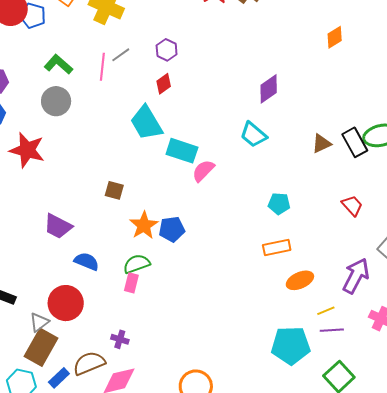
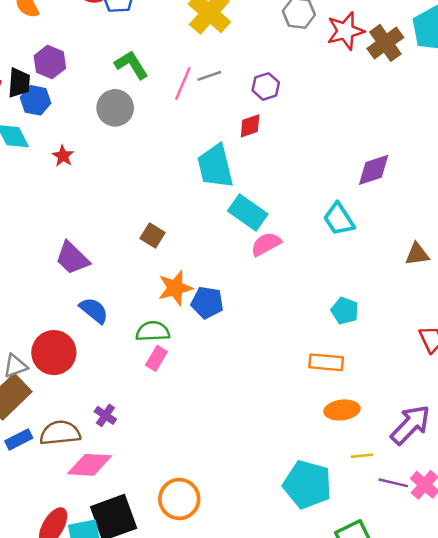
red star: (27, 150) -> (63, 156), size x0.5
pink rectangle: (131, 283) -> (156, 358), moved
purple line: (332, 330) -> (393, 483), moved

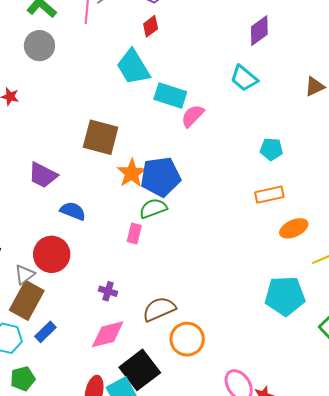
brown square: (152, 235) -> (101, 137), size x1.8
blue pentagon: (207, 303) -> (161, 177), size x1.5
green semicircle: (153, 331) -> (153, 208), moved
brown semicircle: (60, 433) -> (159, 309), moved

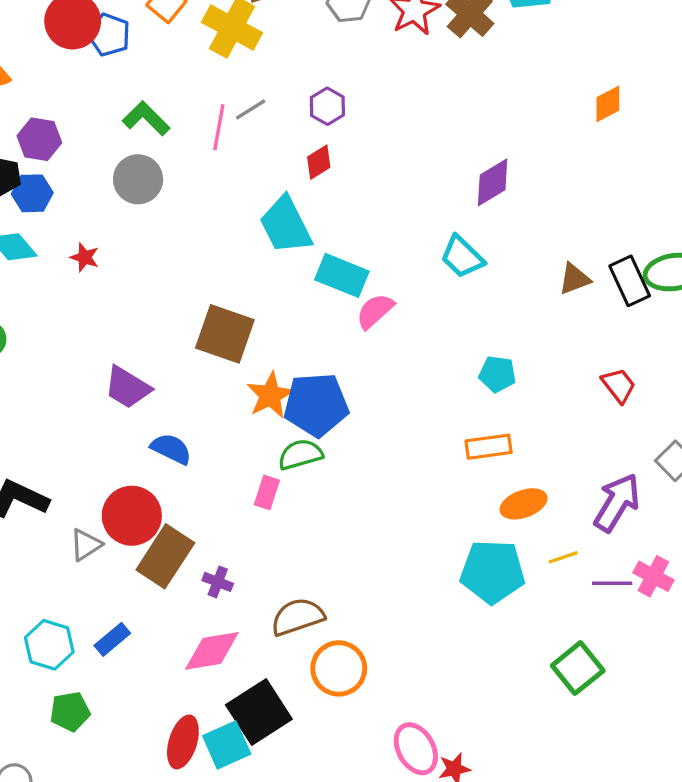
cyan pentagon: (285, 296) -> (493, 572), moved
brown rectangle: (27, 300) -> (165, 556), moved

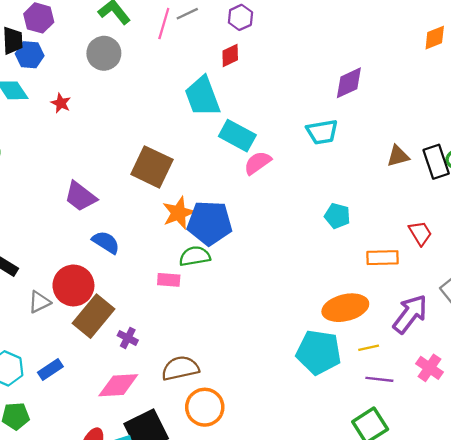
cyan trapezoid: (462, 257) -> (322, 132), turned -60
orange rectangle: (489, 447) -> (383, 258), moved
pink rectangle: (267, 492) -> (169, 280), turned 70
orange ellipse: (524, 504) -> (345, 308), size x1.4
purple line: (612, 583) -> (379, 379), moved

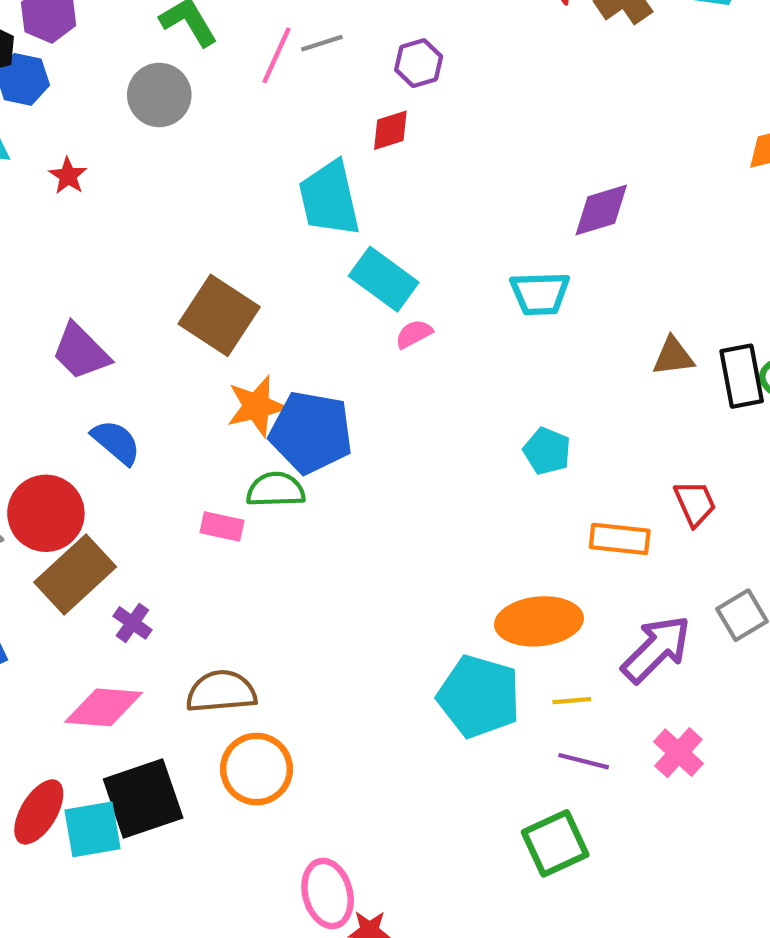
pink semicircle: (258, 163) -> (414, 334), size x0.7

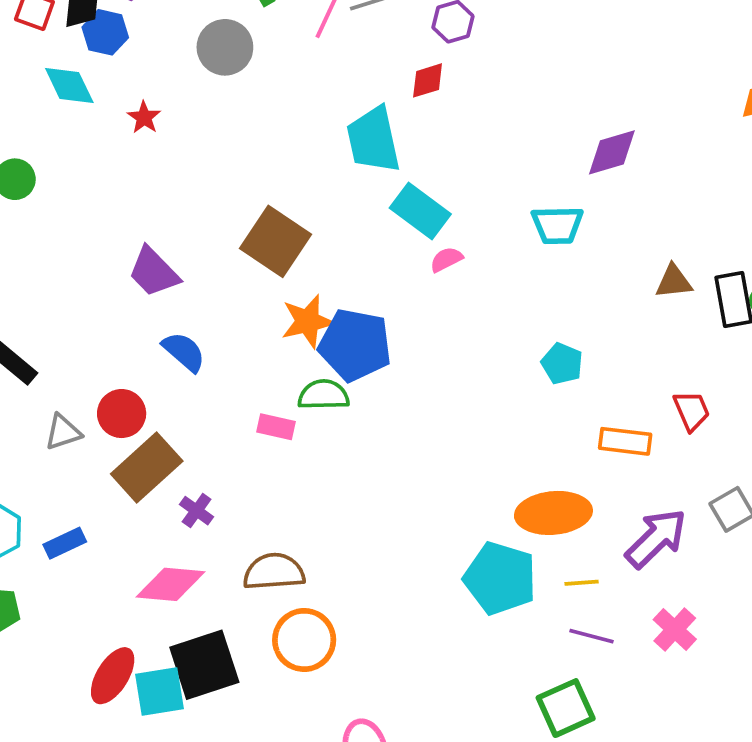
red circle: (46, 513) -> (122, 414), size x0.7

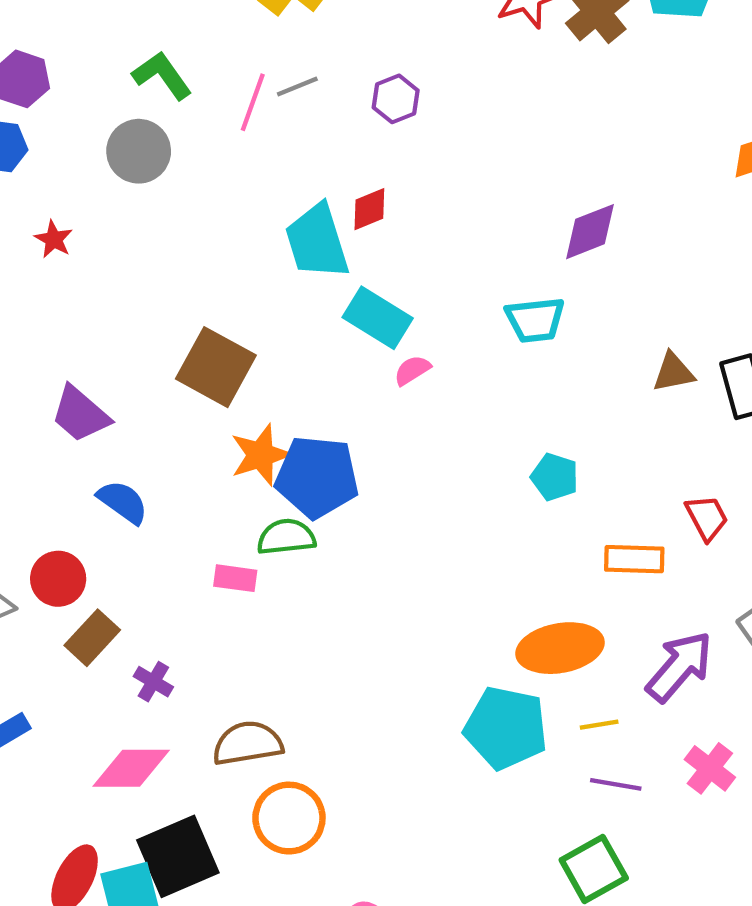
red diamond: (428, 80) -> (369, 209), moved
brown rectangle: (147, 468) -> (92, 638), size x0.7

